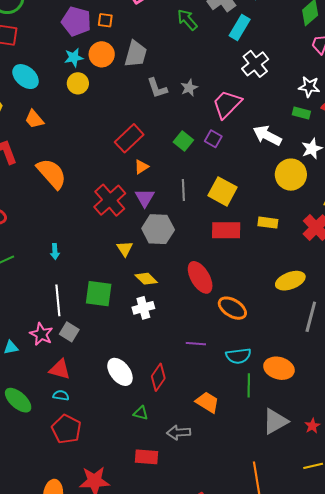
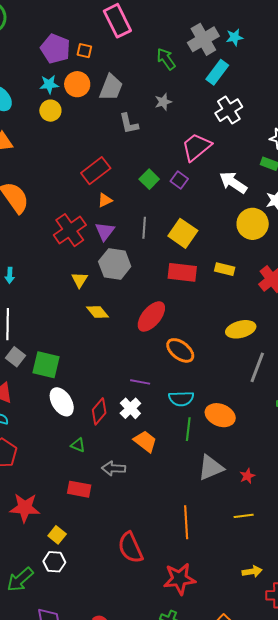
gray star: (189, 88) -> (163, 102), moved
red ellipse: (200, 277) -> (151, 316), turned 64
green square: (99, 294) -> (46, 365), moved
white cross: (143, 308) -> (130, 408), moved, turned -35

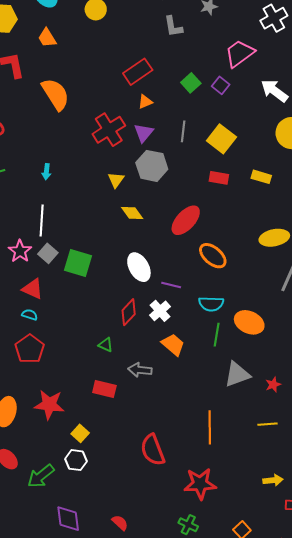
red rectangle: (182, 272) -> (219, 178), size x0.7
white ellipse: (62, 402) -> (139, 267), moved

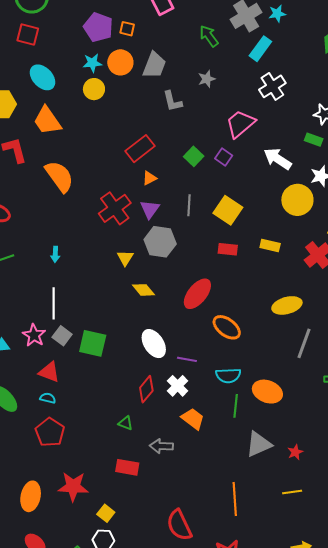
orange trapezoid: (47, 38) -> (47, 121), size x1.5

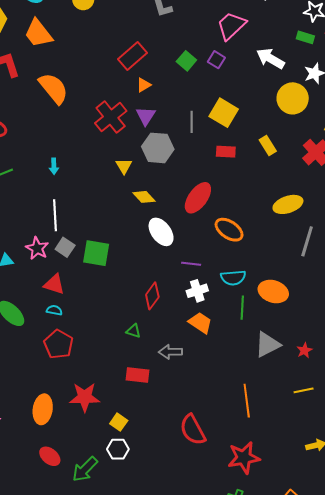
gray line: (189, 205) -> (192, 122), moved
yellow rectangle: (270, 246) -> (268, 146), turned 48
white ellipse: (154, 344) -> (161, 232), moved
white cross: (178, 386) -> (197, 291), moved, turned 30

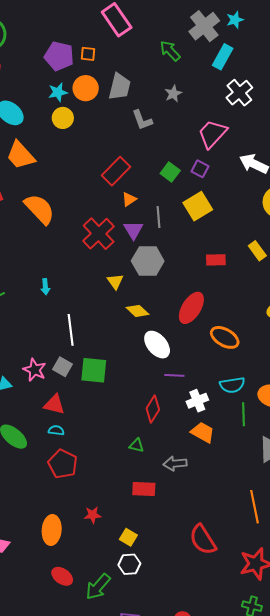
yellow square: (224, 113) -> (198, 206), moved, turned 32
gray line: (192, 122) -> (158, 217), moved
white line: (55, 215) -> (71, 330), moved
purple line: (191, 264) -> (174, 375), moved
red star: (85, 397) -> (93, 515), size x0.6

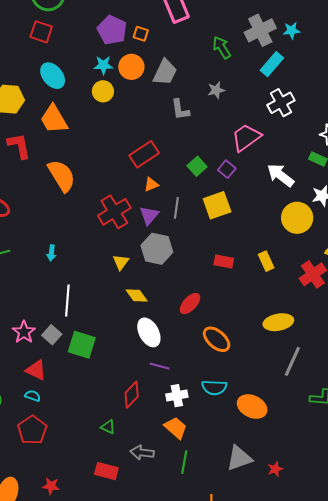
red ellipse: (191, 308) -> (190, 304), size x0.7
green line: (244, 414) -> (184, 462), moved

